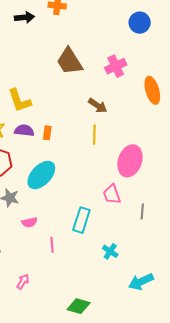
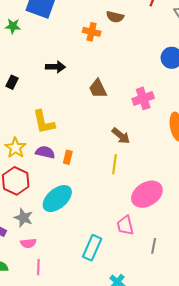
black arrow: (24, 17) -> (55, 67), moved
brown trapezoid: (70, 61) -> (98, 89), size x0.7
pink ellipse: (130, 161) -> (147, 194), turned 32
pink semicircle: (29, 222) -> (28, 243), moved
pink line: (52, 245) -> (38, 267), moved

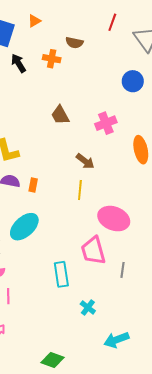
black arrow: (55, 67) -> (18, 63), moved, turned -120
pink ellipse: (147, 194) -> (114, 219), turned 56
pink trapezoid: (125, 225) -> (93, 251), size x1.4
cyan rectangle: (92, 248) -> (61, 274), turned -30

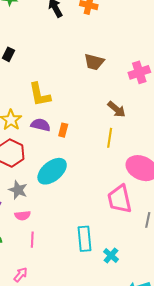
brown trapezoid: (60, 115) -> (94, 62), turned -50
cyan rectangle: (61, 274) -> (85, 239), moved

